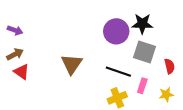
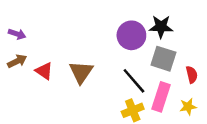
red triangle: (22, 72) -> (44, 71), moved
black line: (118, 72) -> (134, 81), turned 30
pink rectangle: (142, 86) -> (161, 97), size x1.6

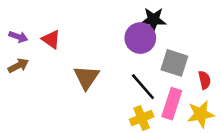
black star: (161, 27) -> (153, 20), moved
red triangle: (44, 71) -> (51, 39), moved
yellow star: (188, 107) -> (201, 114), size x1.5

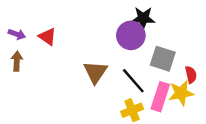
brown arrow: (18, 66) -> (17, 61), turned -60
brown triangle: (87, 77) -> (95, 72), moved
yellow star: (201, 114) -> (181, 93), moved

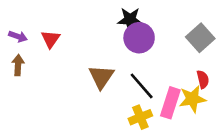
black star: (143, 18) -> (130, 20), moved
red triangle: (47, 37) -> (51, 39), turned 30
gray square: (163, 59) -> (200, 38), moved, turned 30

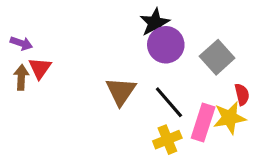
black star: (130, 20) -> (155, 23), turned -30
gray square: (200, 38) -> (217, 57), moved
red triangle: (51, 39) -> (40, 68), moved

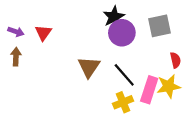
gray square: (217, 57) -> (159, 26), moved, turned 30
red triangle: (40, 68) -> (43, 33), moved
red semicircle: (242, 94) -> (175, 60), moved

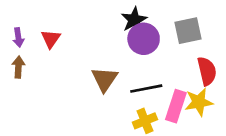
purple arrow: (16, 32) -> (18, 37), turned 63
red semicircle: (175, 60) -> (207, 71), size x1.5
black line: (124, 75) -> (146, 89), turned -60

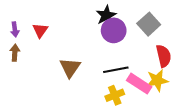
gray square: (188, 31) -> (149, 24), turned -30
brown triangle: (105, 79) -> (70, 68), moved
pink rectangle: (176, 106) -> (139, 84), turned -75

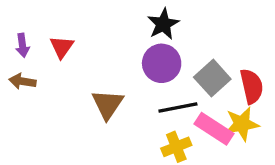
gray square: (149, 24) -> (212, 78), moved
purple circle: (114, 30) -> (162, 63), moved
brown arrow: (15, 53) -> (22, 81), turned -84

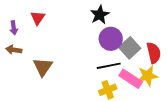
red triangle: (62, 47) -> (38, 18), moved
purple circle: (162, 63) -> (111, 39), moved
brown triangle: (108, 104) -> (43, 67), moved

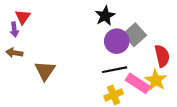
red triangle: (38, 18) -> (23, 17), moved
gray square: (130, 48) -> (135, 35), moved
yellow star: (148, 76) -> (156, 80), turned -30

